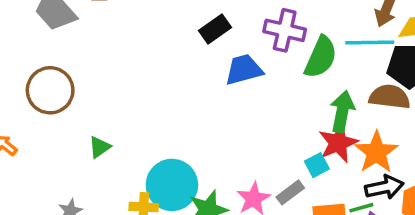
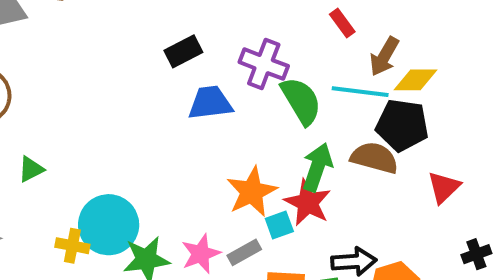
green semicircle: (321, 57) -> (301, 101), turned -63
red star: (338, 143) -> (308, 203), turned -30
orange star: (376, 152) -> (252, 192), moved

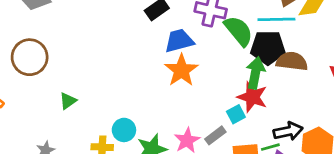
black pentagon: (402, 125) -> (268, 47), moved
orange star: (252, 192) -> (181, 70), moved
cyan circle: (109, 225) -> (124, 130), size x0.6

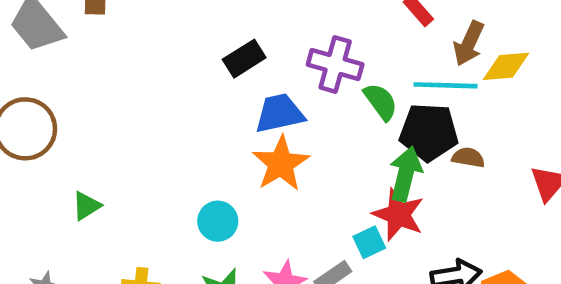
green semicircle: (239, 31) -> (381, 102), size x0.7
brown semicircle: (292, 61) -> (468, 157), size x0.6
cyan circle: (124, 130) -> (218, 221), moved

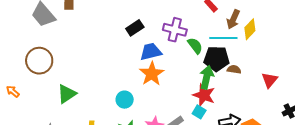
yellow diamond: (506, 66) -> (250, 29), turned -40
green triangle: (86, 206) -> (67, 94), size x1.5
cyan square: (369, 242) -> (199, 112), moved, turned -32

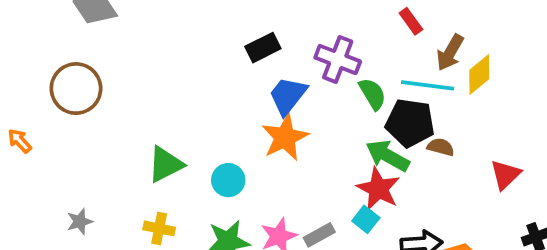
blue trapezoid: (151, 52) -> (288, 96), turned -45
green arrow: (207, 77) -> (388, 156), turned -80
green triangle: (67, 94) -> (166, 164), moved

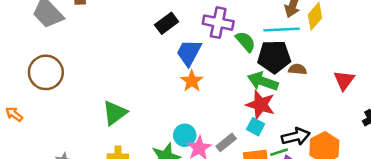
orange star: (285, 137) -> (192, 81), size x0.7
cyan circle: (228, 180) -> (185, 135), moved

